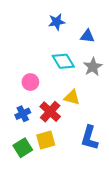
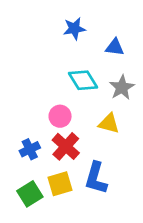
pink circle: (30, 82) -> (60, 116), moved
yellow triangle: (72, 97) -> (109, 123), moved
blue L-shape: (90, 138) -> (96, 178), moved

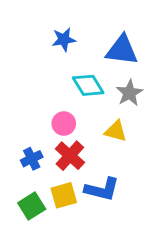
blue star: (74, 29) -> (64, 39), moved
blue triangle: (115, 47) -> (122, 50), size x1.6
blue L-shape: (96, 178) -> (102, 189), turned -92

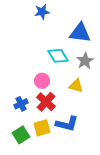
blue star: (64, 39) -> (42, 12), moved

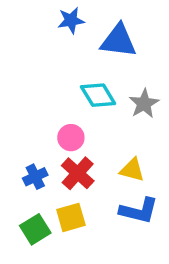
blue triangle: (80, 33) -> (118, 41), moved
yellow triangle: (76, 86) -> (132, 170), moved
blue L-shape: (67, 124) -> (139, 211), moved

